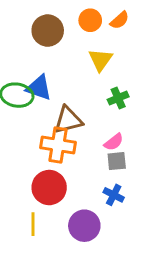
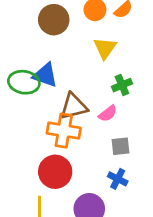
pink semicircle: (114, 142) -> (108, 113), moved

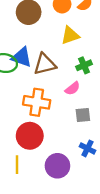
yellow triangle: (105, 48) -> (70, 35), turned 36
brown triangle: (74, 106) -> (45, 64), moved
blue cross: (118, 179) -> (87, 148), moved

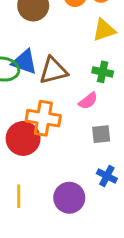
yellow triangle: (70, 35) -> (104, 30), moved
green cross: (84, 65) -> (103, 72), turned 35
red circle: (30, 136) -> (23, 138), moved

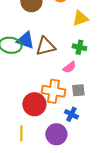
orange cross: (43, 118) -> (53, 91), moved
red circle: (23, 138) -> (34, 104), moved
blue cross: (107, 176) -> (71, 114), moved

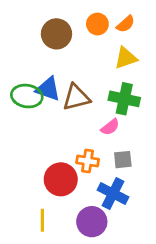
green cross: (79, 47) -> (124, 99), size x1.5
orange cross: (53, 91) -> (88, 161), size x0.7
blue cross: (71, 114) -> (113, 193), size x1.5

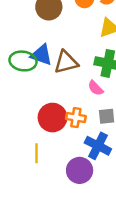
pink semicircle: (110, 127) -> (96, 88), turned 84
red circle: (61, 179) -> (52, 118), moved
yellow line: (42, 220) -> (36, 153), moved

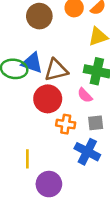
red circle: (52, 118) -> (48, 99), moved
purple circle: (80, 170) -> (49, 184), moved

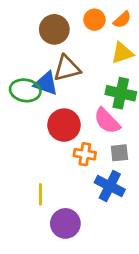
brown triangle: (56, 70) -> (67, 68), moved
pink semicircle: (85, 95) -> (107, 121), size x1.5

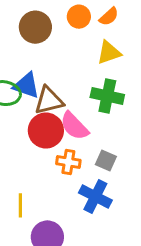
brown triangle: (67, 68) -> (49, 101), moved
pink semicircle: (107, 121) -> (74, 126), moved
gray square: (119, 153) -> (106, 160), turned 30

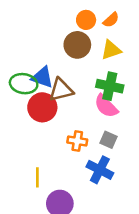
brown circle: (35, 27) -> (77, 45), moved
pink semicircle: (74, 126) -> (106, 106), moved
red circle: (46, 131) -> (42, 107), moved

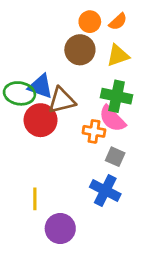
orange cross: (77, 141) -> (94, 131), moved

